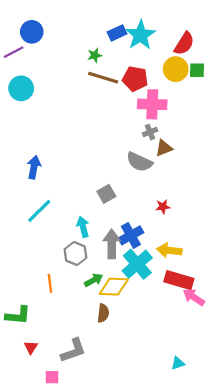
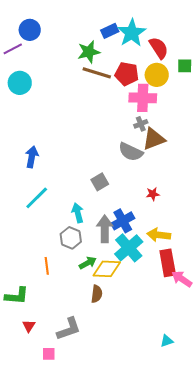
red semicircle: (184, 44) -> (159, 48), moved, turned -65
green star: (95, 55) -> (89, 52), size x1.6
yellow circle: (176, 69) -> (157, 75), moved
brown triangle: (164, 148) -> (154, 139), size x1.4
red rectangle: (179, 280) -> (168, 263), turned 64

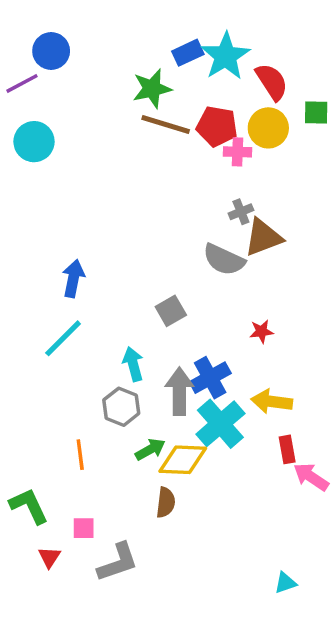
pink cross: (143, 98) -> (238, 152), moved, size x0.6
blue arrow: (32, 157) -> (73, 278), moved
red rectangle: (168, 263) -> (287, 449), size x0.6
green L-shape: (17, 296) -> (29, 506), turned -120
pink square: (49, 354) -> (84, 528), moved

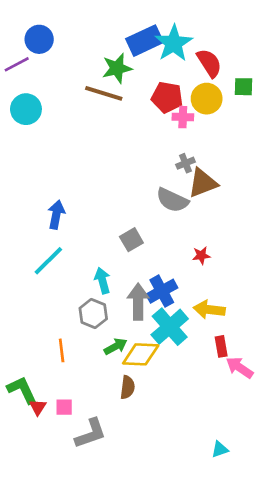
blue rectangle: (188, 53) -> (145, 41), size x1.5
brown line: (166, 125) -> (104, 93), moved
red triangle: (49, 557) -> (38, 407), moved

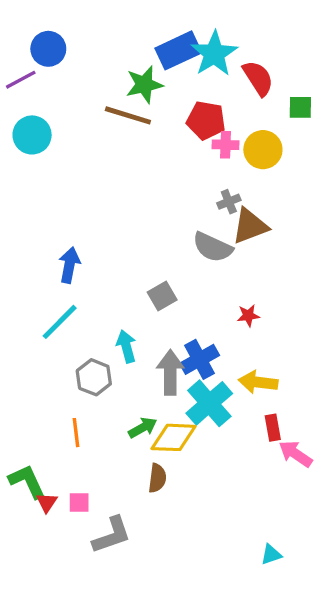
yellow circle: (207, 99) -> (263, 150), moved
gray hexagon: (93, 313) -> (94, 377), moved

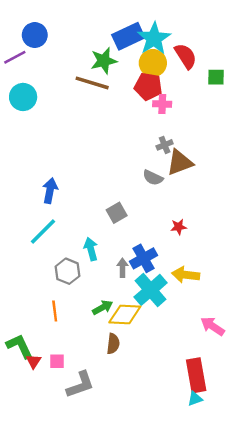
yellow circle: (263, 150) -> (153, 63), moved
gray semicircle: (213, 247) -> (153, 178), size x0.7
gray arrow: (170, 372) -> (122, 268), size x0.6
red rectangle: (273, 428) -> (196, 375), moved, size x1.8

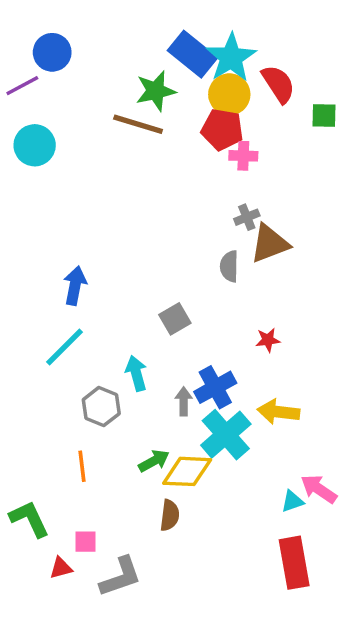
blue rectangle: (128, 36) -> (192, 54), turned 64
gray semicircle: (153, 178) -> (229, 266), turned 66
red triangle: (34, 361) -> (61, 568), moved, turned 42
cyan triangle: (195, 399) -> (292, 501), moved

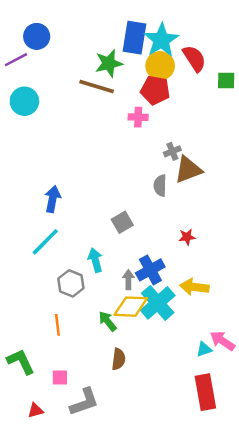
blue rectangle: (192, 54) -> (134, 38), turned 60
pink cross: (243, 156) -> (138, 117), moved
green arrow: (154, 461) -> (108, 321), turned -100
yellow diamond: (187, 471) -> (131, 307), moved
red triangle: (61, 568) -> (35, 410), moved

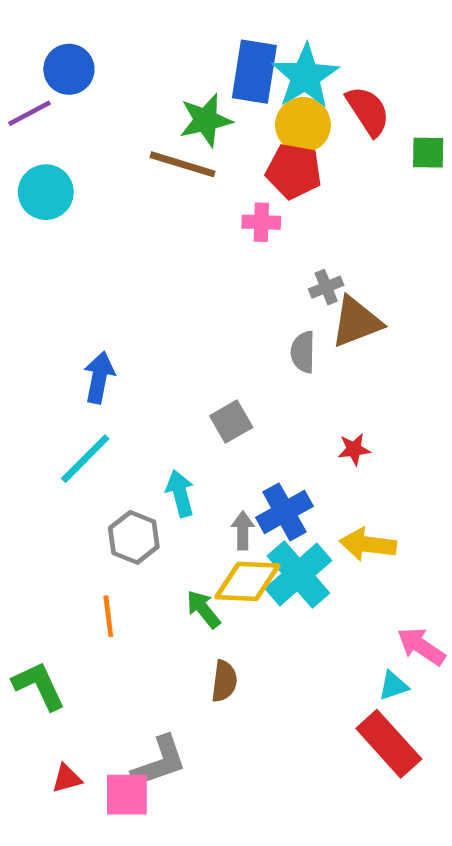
cyan triangle: (204, 349) -> (393, 686), moved
pink square: (60, 377) -> (127, 795), moved, size x1.5
red rectangle: (205, 392) -> (389, 744), turned -32

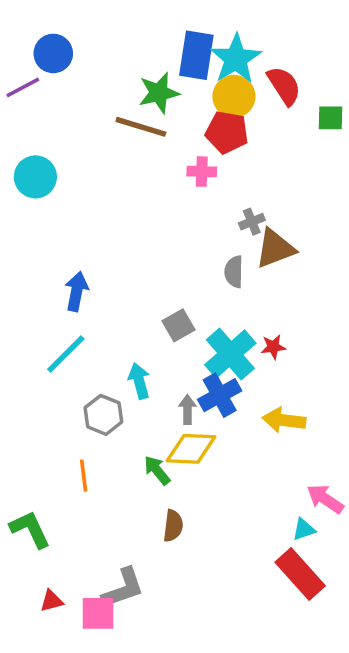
cyan circle: (46, 192) -> (35, 177), moved
cyan cross: (298, 574) -> (230, 354), moved

